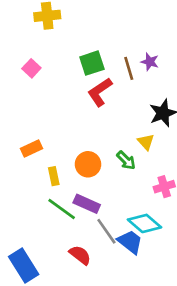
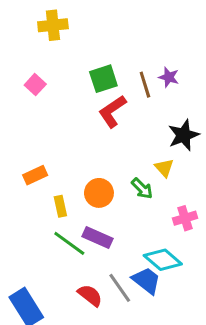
gray line: (106, 231) -> (120, 288), moved

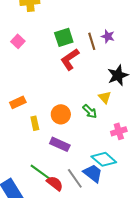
green line: (69, 243) -> (41, 172), moved

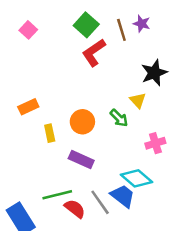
green square: (64, 37) -> (86, 25), turned -30
green line: (41, 172) -> (57, 195), turned -50

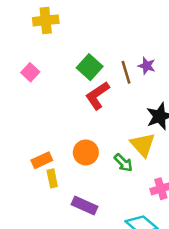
yellow triangle: (138, 100) -> (143, 145), size x1.5
orange rectangle: (28, 107) -> (42, 160), moved
orange circle: (82, 122) -> (86, 152), moved

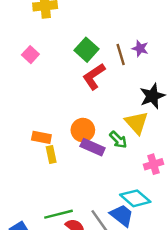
orange rectangle: (42, 160) -> (41, 137), turned 36
purple rectangle: (85, 206) -> (93, 147), moved

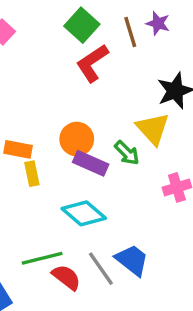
cyan diamond: (135, 198) -> (84, 213), moved

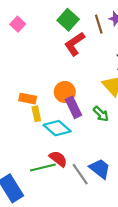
green arrow: (127, 153) -> (101, 114), moved
purple rectangle: (91, 163) -> (74, 107), turned 40
cyan diamond: (84, 213) -> (57, 128), moved
red semicircle: (66, 277) -> (58, 159), moved

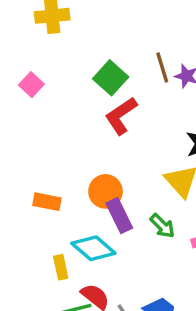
brown line: (99, 24) -> (162, 67), moved
yellow rectangle: (36, 114) -> (61, 267), moved

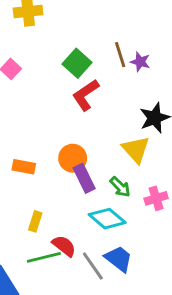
cyan diamond: (93, 248) -> (107, 219), moved
yellow rectangle: (61, 267) -> (35, 221), turned 30

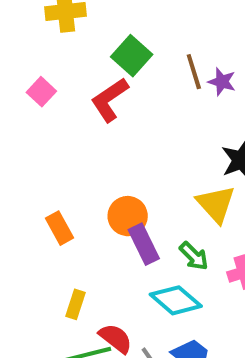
green square: (77, 63) -> (132, 56), moved
red L-shape: (86, 95) -> (110, 100), moved
orange rectangle: (24, 167) -> (59, 228), turned 50

